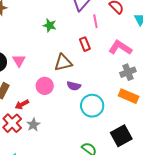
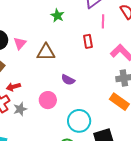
brown triangle: (63, 63) -> (46, 52), moved
pink circle: (45, 86) -> (48, 100), moved
cyan circle: (92, 106) -> (79, 121), moved

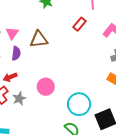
red rectangle: (88, 41) -> (80, 24), turned 56
purple semicircle: (68, 80) -> (16, 53), moved, turned -104

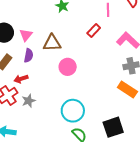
pink circle: (46, 87) -> (68, 67), moved
cyan circle: (79, 104) -> (73, 111), moved

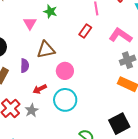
pink triangle: (26, 35) -> (30, 23), moved
red arrow: (21, 79) -> (40, 89), moved
cyan circle: (73, 111) -> (65, 100), moved

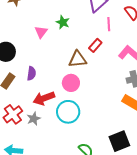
brown triangle: (46, 50) -> (77, 59), moved
red arrow: (40, 89) -> (44, 98), size x1.5

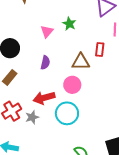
red rectangle: (95, 45) -> (100, 49), turned -40
purple semicircle: (31, 73) -> (45, 63), moved

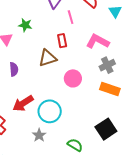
pink circle: (72, 85) -> (73, 78), moved
gray star: (32, 117) -> (39, 135), moved

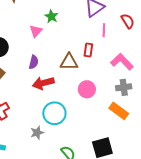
green star: (25, 25) -> (51, 16), moved
red arrow: (23, 103) -> (43, 83), moved

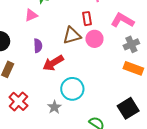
pink triangle: (36, 31) -> (31, 15), turned 40
pink circle: (87, 89) -> (94, 39), moved
gray star: (37, 133) -> (54, 107), moved

